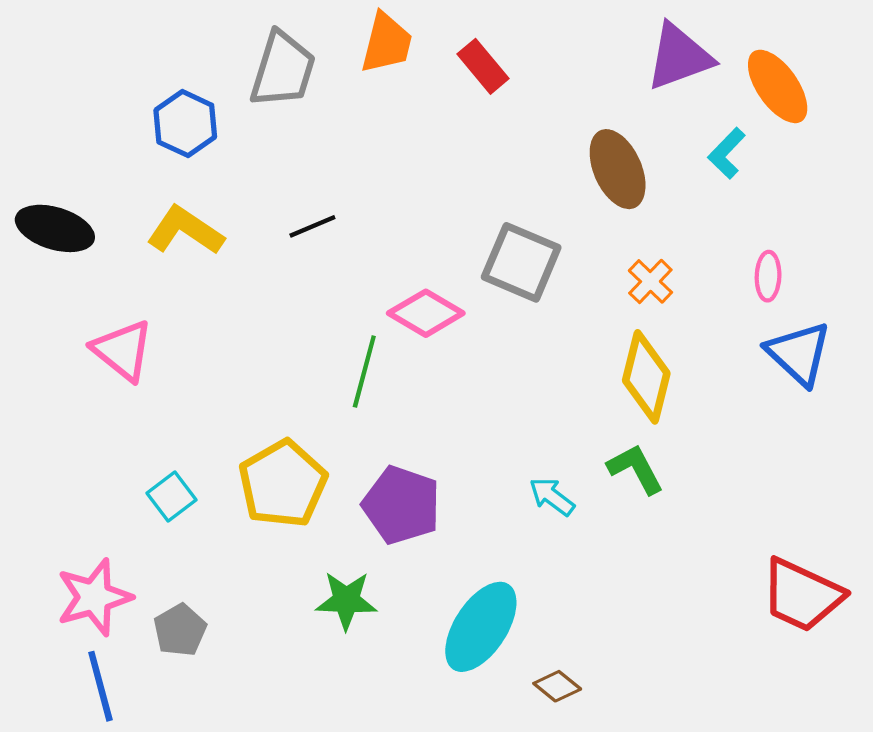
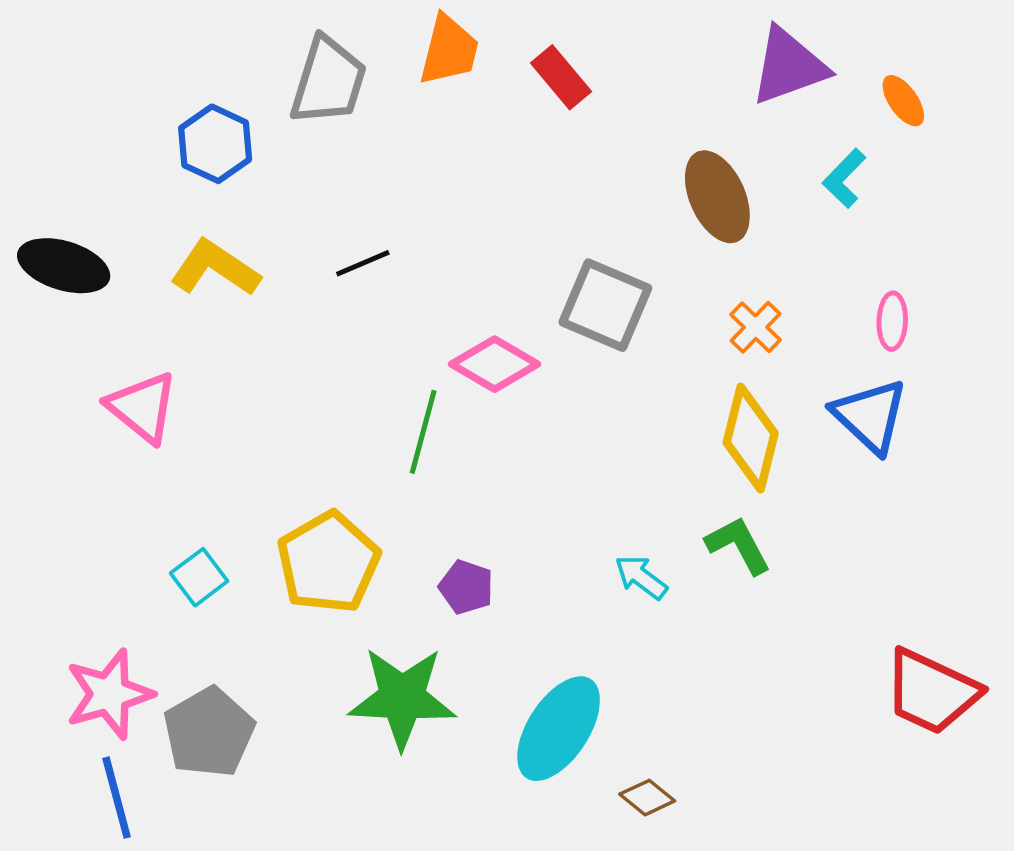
orange ellipse: (778, 86) -> (903, 101), size x0.6
blue triangle: (799, 353) -> (870, 416), moved
purple pentagon: (401, 505) -> (466, 587), size x0.6
green star: (346, 600) -> (402, 698), size x1.5
gray pentagon: (180, 630) -> (209, 732), size x1.5

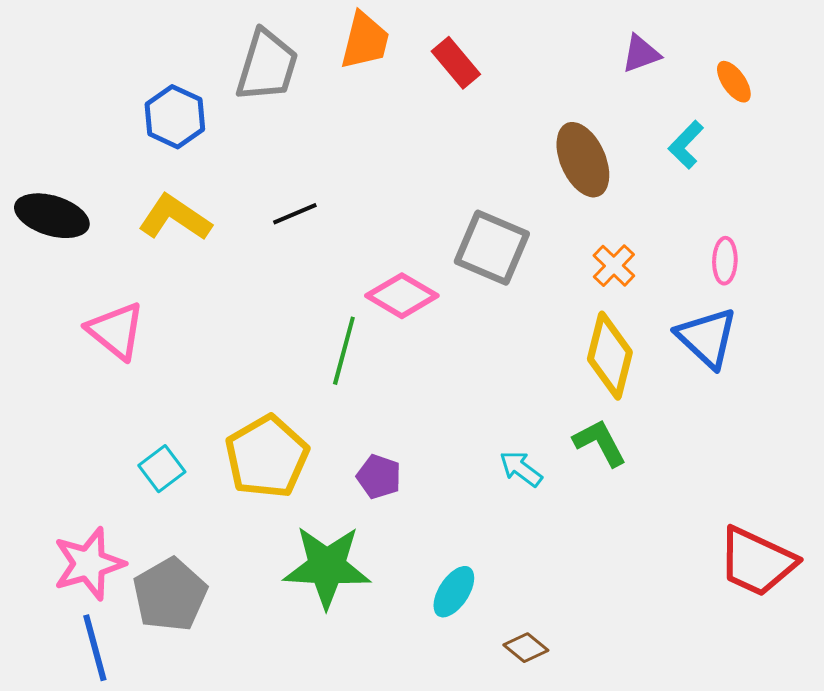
purple triangle: (789, 66) -> (641, 54), size x0.6
cyan ellipse: (559, 729) -> (454, 592), size x0.6

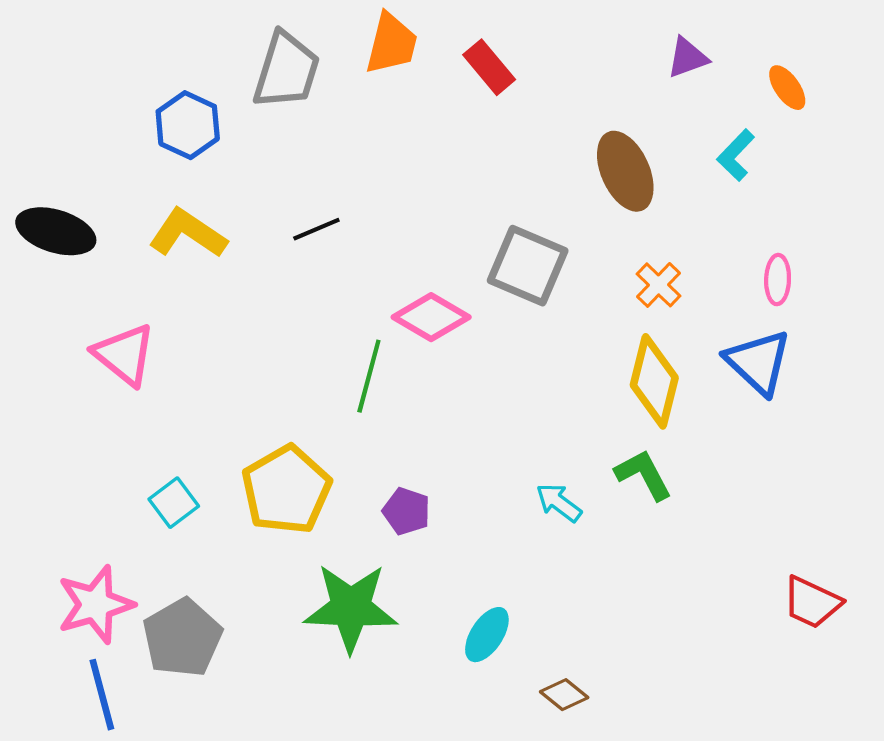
red trapezoid: (757, 562) -> (812, 602), size x0.7

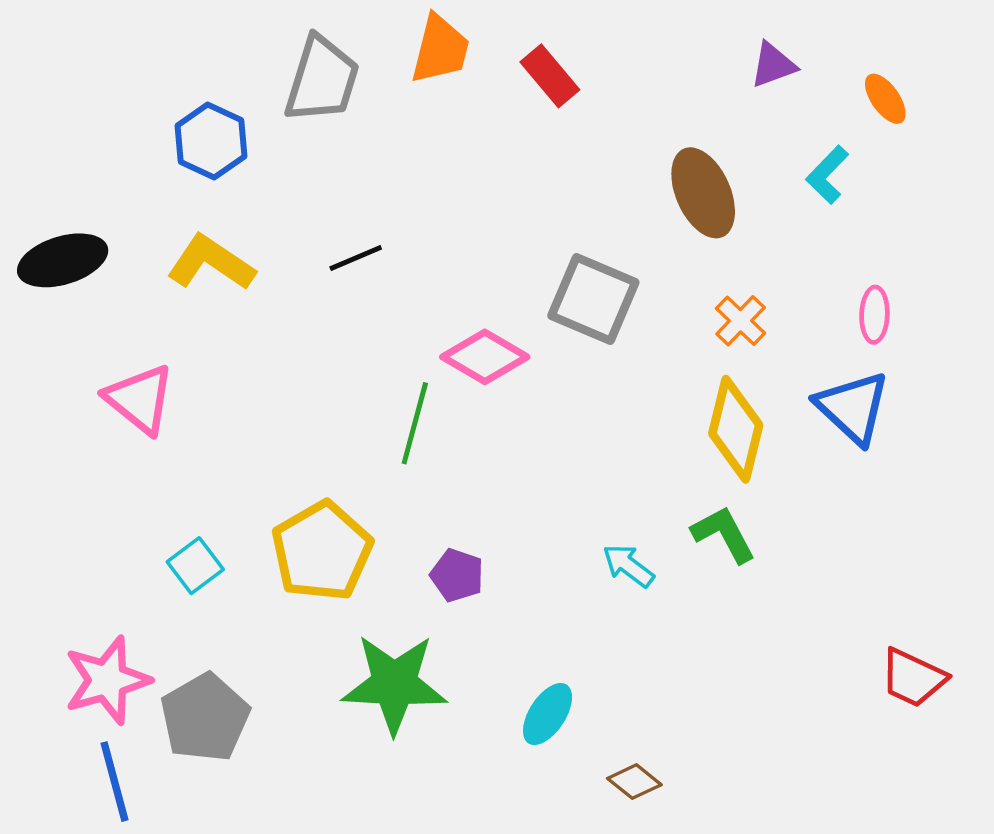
black ellipse: (56, 231) -> (63, 260), turned -34

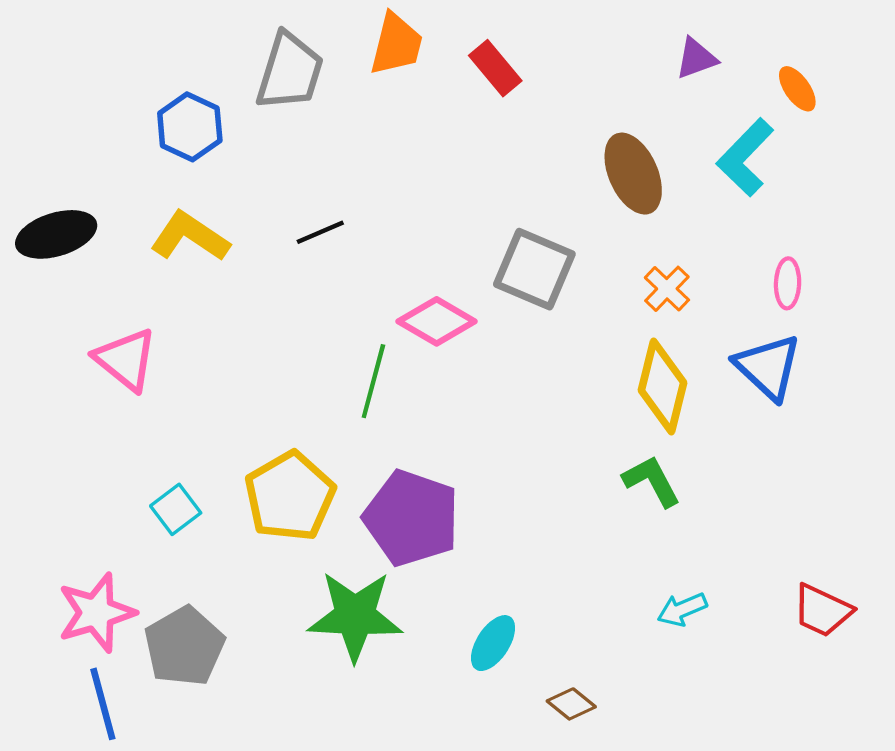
cyan L-shape: (827, 175) -> (745, 157), size x1.5
cyan arrow: (628, 566) -> (682, 609), moved, turned -60
purple pentagon: (457, 575) -> (412, 518), size x2.0

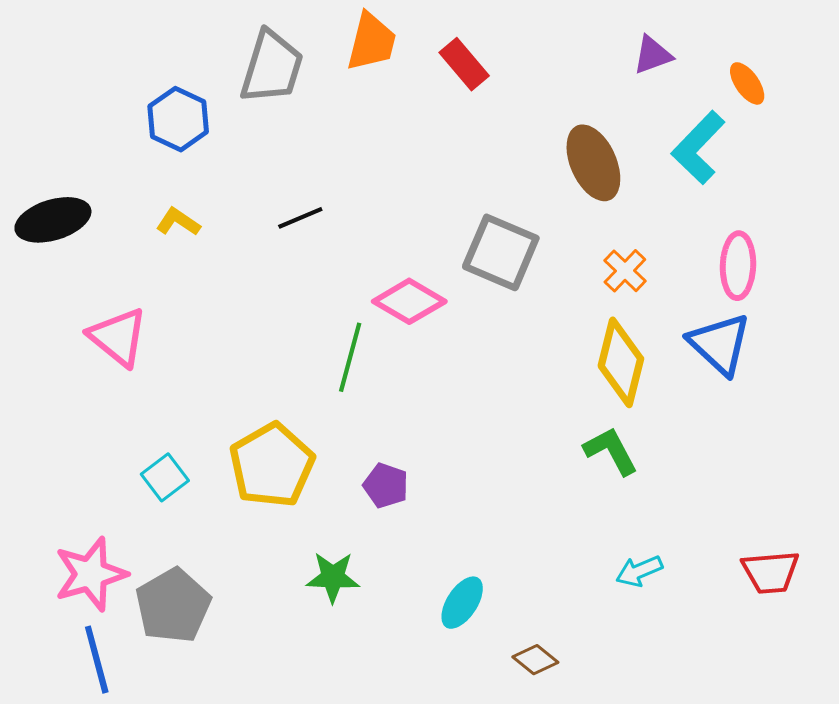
yellow L-shape: (190, 237) -> (178, 222), size x0.6
pink ellipse: (788, 283) -> (738, 266), size x1.4
purple pentagon: (412, 518) -> (386, 486), size x0.5
red trapezoid: (822, 610) -> (771, 572), turned -30
green star: (355, 616) -> (333, 577), size x0.6

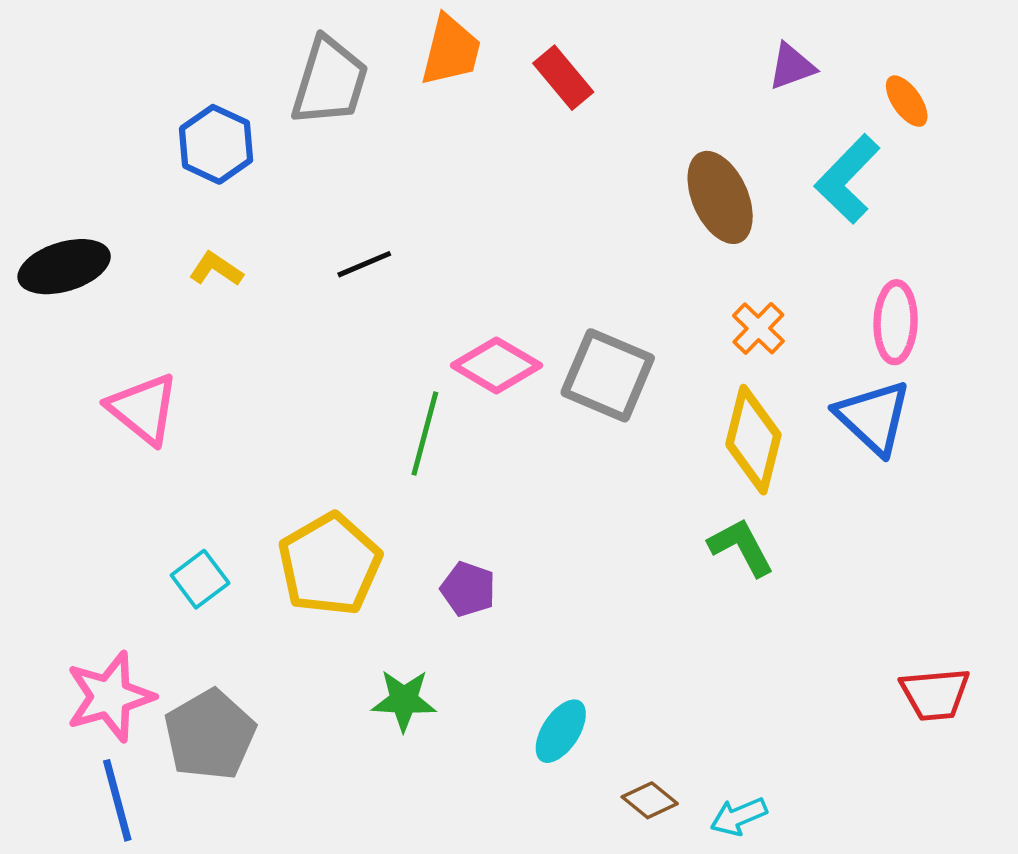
gray square: (501, 252) -> (608, 375), moved
cyan arrow: (639, 571) -> (739, 816), moved

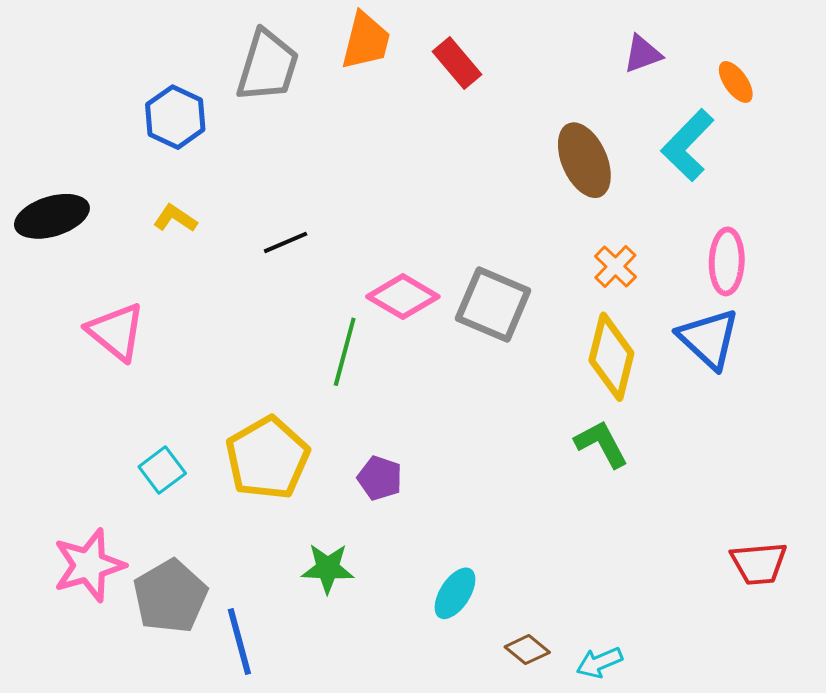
black line: (364, 264) -> (286, 242), moved
blue line: (117, 800) -> (239, 641), moved

